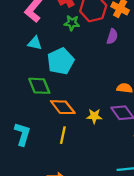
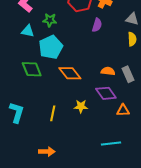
green star: (72, 23) -> (50, 20), moved
orange diamond: (63, 107) -> (70, 73), moved
yellow star: (94, 116) -> (81, 106), moved

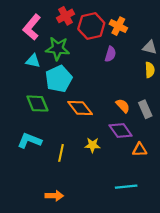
green star: (50, 20) -> (58, 48), size x1.5
orange semicircle: (108, 71) -> (123, 106), turned 40
cyan L-shape: (17, 112) -> (30, 141), moved, turned -85

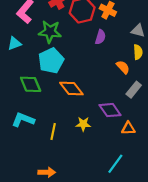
cyan triangle: (33, 61) -> (14, 43), moved, turned -32
orange semicircle: (123, 106) -> (123, 67), moved
gray rectangle: (145, 109) -> (134, 90), turned 63
cyan line: (126, 187) -> (115, 164), turned -48

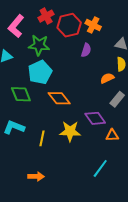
orange semicircle: (123, 67) -> (107, 78), turned -72
yellow star: (83, 124) -> (70, 131), size x1.5

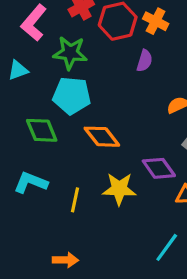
cyan pentagon: (40, 72) -> (72, 96), turned 30

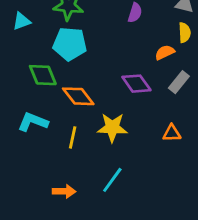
orange diamond: (102, 137) -> (78, 96), moved
purple diamond: (159, 168) -> (136, 84), moved
cyan line: (167, 247) -> (112, 180), moved

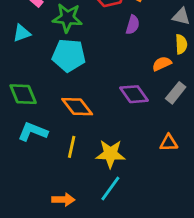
green diamond: (43, 75) -> (23, 94), moved
yellow star: (112, 128) -> (110, 154), moved

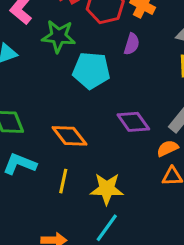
cyan pentagon: (69, 55) -> (91, 70), moved
orange semicircle: (162, 64) -> (168, 148), moved

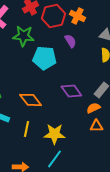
purple semicircle: (132, 44) -> (70, 41), turned -48

